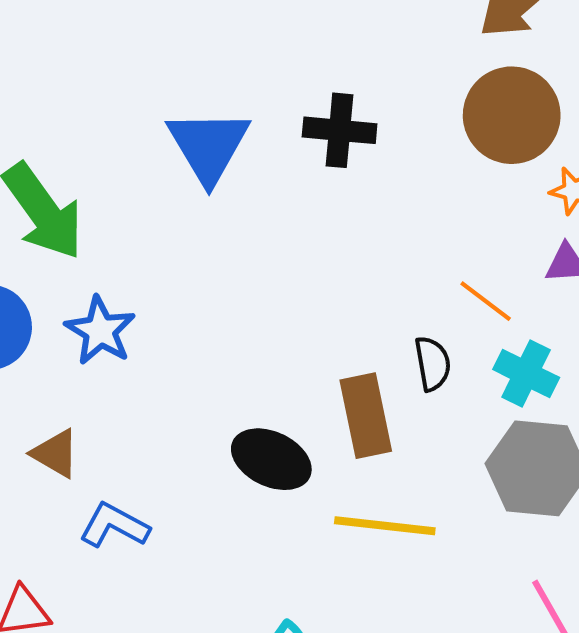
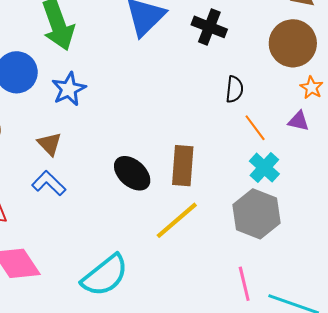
black semicircle: (433, 364) -> (234, 89), moved
brown triangle: (55, 454) -> (50, 144), moved
yellow line: (385, 526) -> (177, 220), turned -63

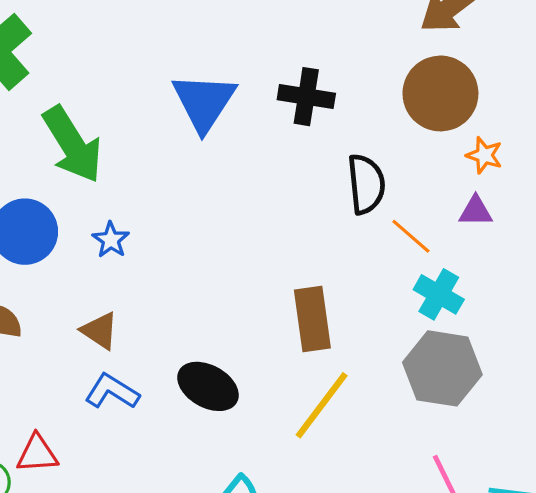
blue star: (69, 89) -> (111, 240), size x0.7
black semicircle: (234, 89) -> (366, 184), size x1.4
black ellipse: (132, 173) -> (208, 386), moved

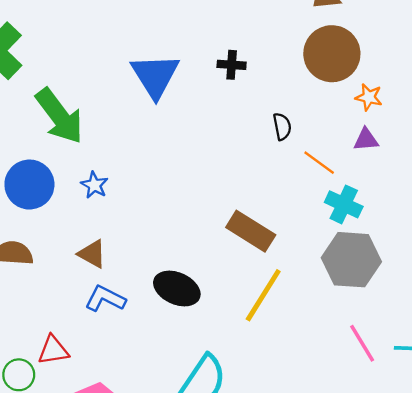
black cross: (306, 97) -> (232, 65), size x0.7
black semicircle: (366, 184) -> (282, 126), size x0.6
brown rectangle: (312, 319) -> (251, 231), turned -45

